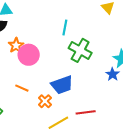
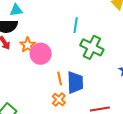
blue trapezoid: (62, 85) -> (75, 82), turned -70
orange line: (22, 88) -> (60, 78), moved, turned 56

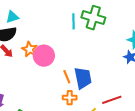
green cross: (92, 47) -> (93, 18), moved
orange cross: (59, 100) -> (70, 98), turned -32

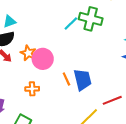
cyan line: (73, 21) -> (71, 23), turned 49
orange cross: (70, 98) -> (32, 89), moved

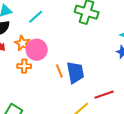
cyan line: (71, 23) -> (36, 17), moved
orange cross: (32, 89) -> (24, 66), moved

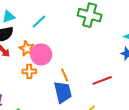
blue trapezoid: (75, 73) -> (63, 92), moved
red line: (104, 95) -> (102, 80), moved

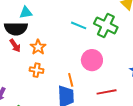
cyan line: (39, 22) -> (79, 25), moved, turned 56
pink circle: (41, 55) -> (92, 60), moved

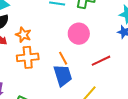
orange cross: (37, 70) -> (28, 57), size x1.5

